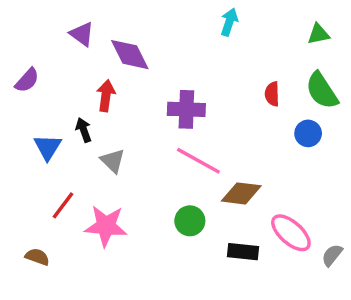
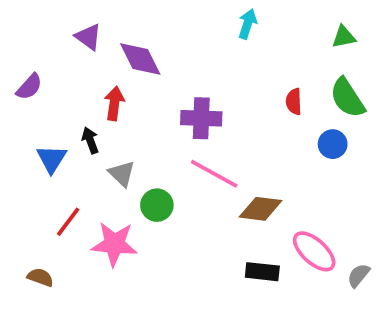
green circle: (190, 221) -> (157, 205), moved

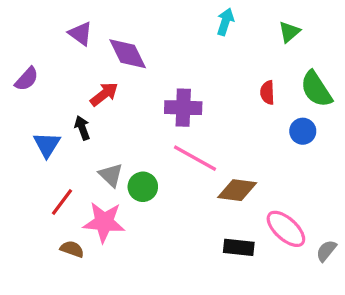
green triangle: (344, 37) -> (289, 32), moved, turned -30
red arrow: (114, 103) -> (104, 94), turned 44
gray triangle: (122, 174) -> (111, 175), moved
brown semicircle: (40, 277) -> (72, 249), moved

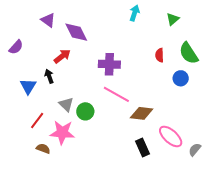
black rectangle: (239, 247) -> (143, 148), turned 60

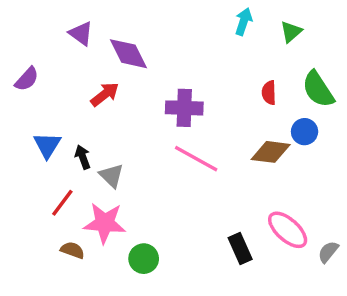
cyan arrow: (134, 13) -> (244, 22), moved
black arrow: (49, 76) -> (83, 157), moved
green circle: (85, 111) -> (144, 259), moved
brown diamond: (142, 113) -> (271, 152), moved

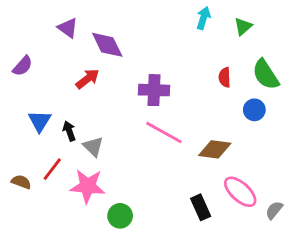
brown diamond: (271, 152) -> (215, 149), moved
brown semicircle: (73, 250) -> (21, 182), moved

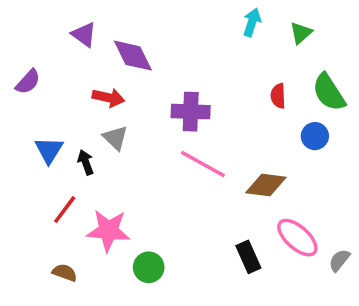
red arrow: (88, 79) -> (108, 98), turned 50
gray triangle: (93, 147) -> (115, 138), moved
brown semicircle: (21, 182) -> (65, 273), moved

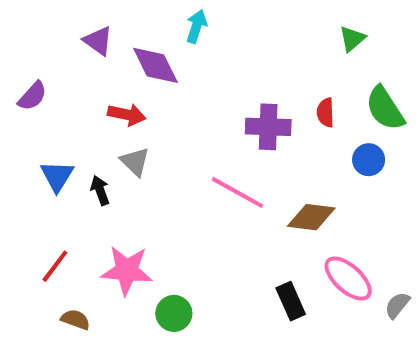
cyan arrow: (252, 22) -> (196, 26), moved
purple cross: (191, 112) -> (268, 127), moved
red line: (65, 210) -> (55, 266), moved

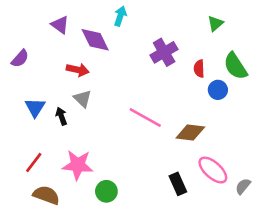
purple cross: (268, 127) -> (164, 52), moved, turned -32
blue circle: (369, 160) -> (218, 90), moved
brown semicircle: (75, 320) -> (46, 195), size x1.5

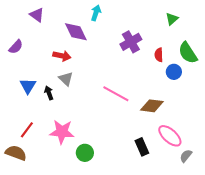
purple triangle: (60, 25) -> (37, 15), moved
gray semicircle: (243, 186) -> (186, 156), moved
brown semicircle: (46, 195) -> (16, 153), moved

